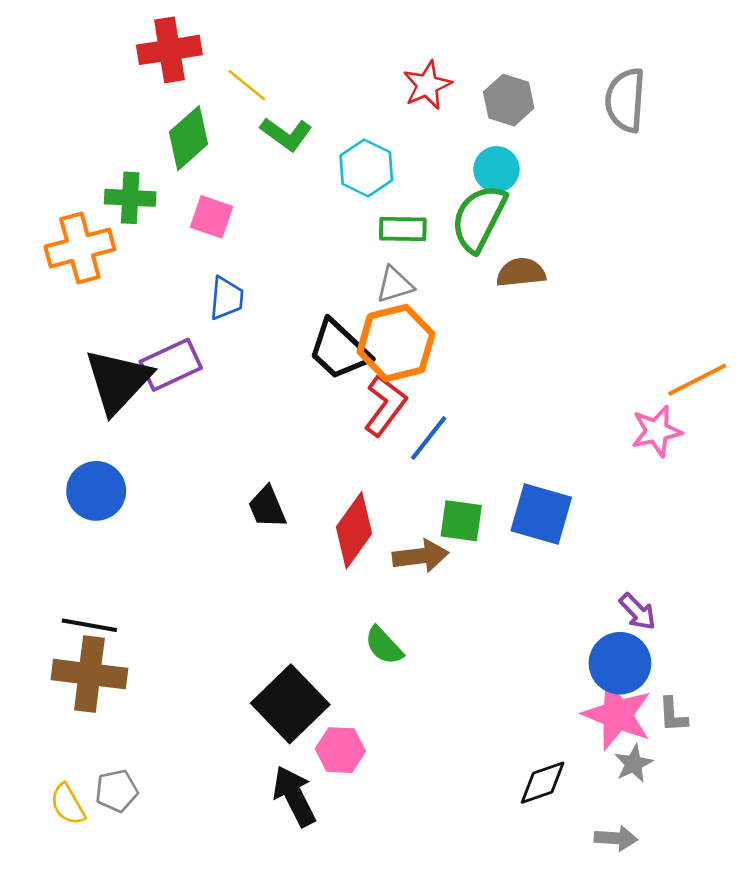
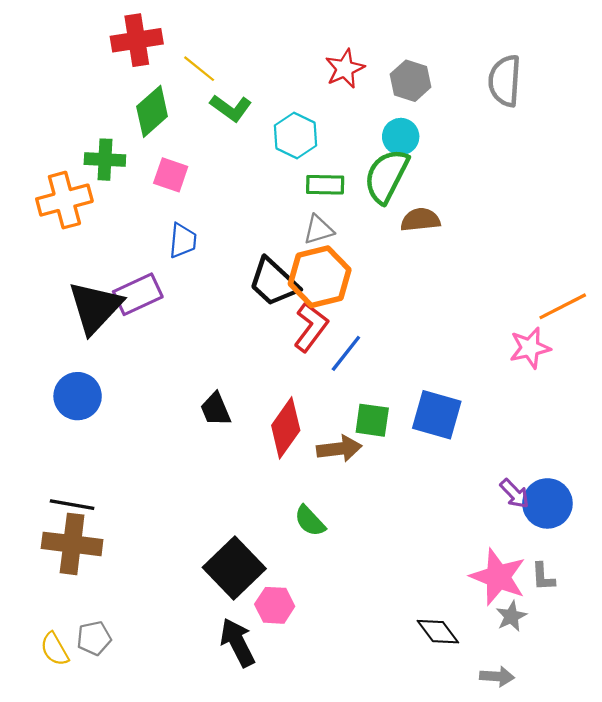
blue circle: (620, 663) -> (547, 503), moved
black diamond: (543, 783) -> (438, 632), turned 72

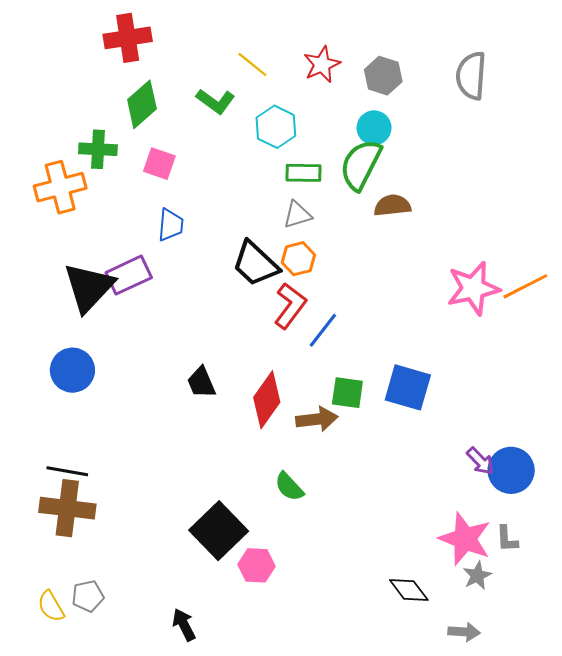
yellow line: (199, 69) -> (252, 64), moved
orange hexagon: (320, 277) -> (298, 259), size x0.6
pink star: (530, 348) -> (473, 288), moved, size x1.4
black arrow: (237, 643) -> (184, 625), moved, size x0.7

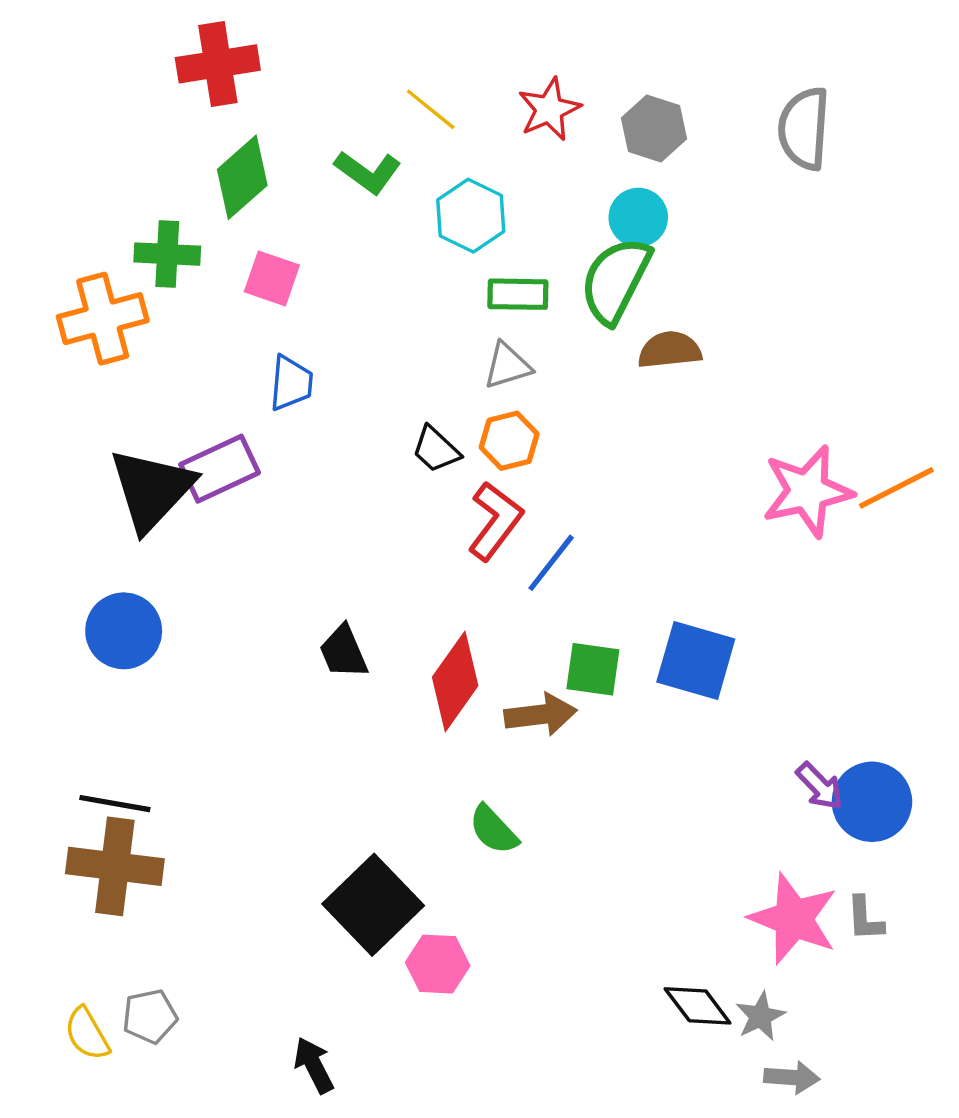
black trapezoid: (255, 264) -> (436, 449), size x0.6
gray star: (477, 576) -> (760, 1016), moved

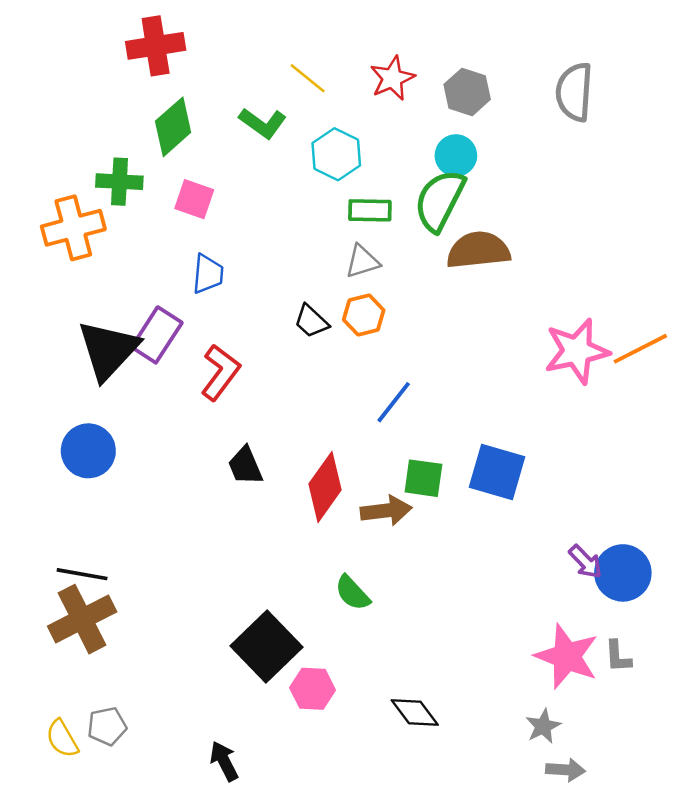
brown semicircle: (670, 350) -> (478, 250), size x1.4
purple rectangle: (220, 469) -> (157, 335), turned -32
red L-shape: (495, 521) -> (220, 372), moved
brown cross: (115, 866) -> (82, 619), turned -34
black diamond: (698, 1006) -> (415, 713), moved

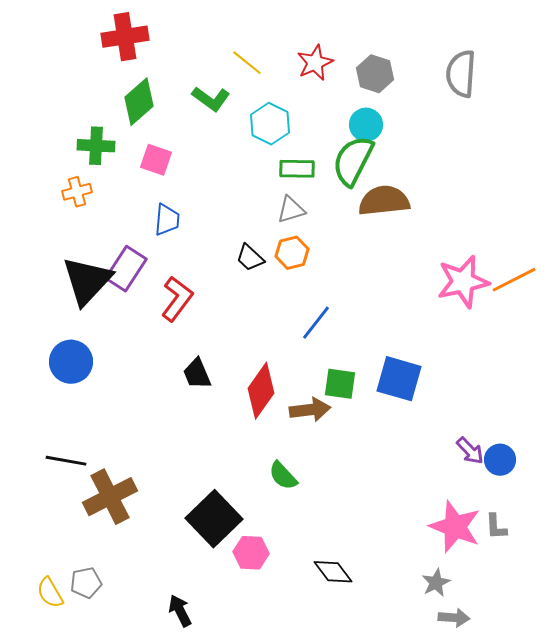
orange cross: (73, 228) -> (77, 192), moved, size x0.6
blue circle: (623, 573) -> (500, 460), size x0.7
brown cross: (82, 619) -> (110, 497), moved

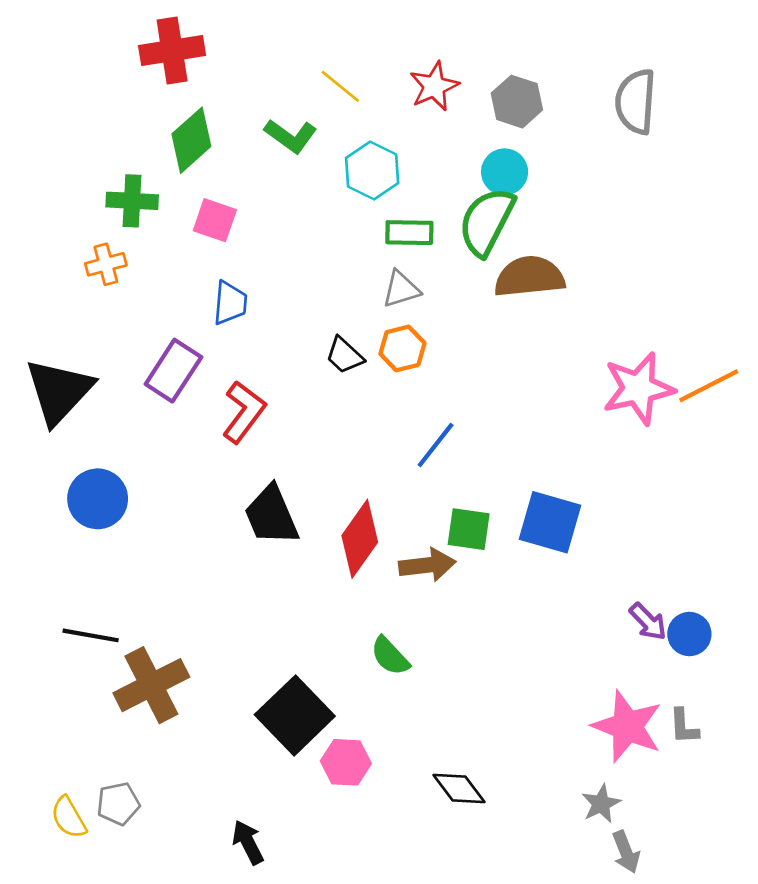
black triangle: (87, 281) -> (59, 391), moved
black trapezoid: (197, 374) -> (271, 515), size x1.4
gray arrow: (454, 618) -> (626, 852), turned 64

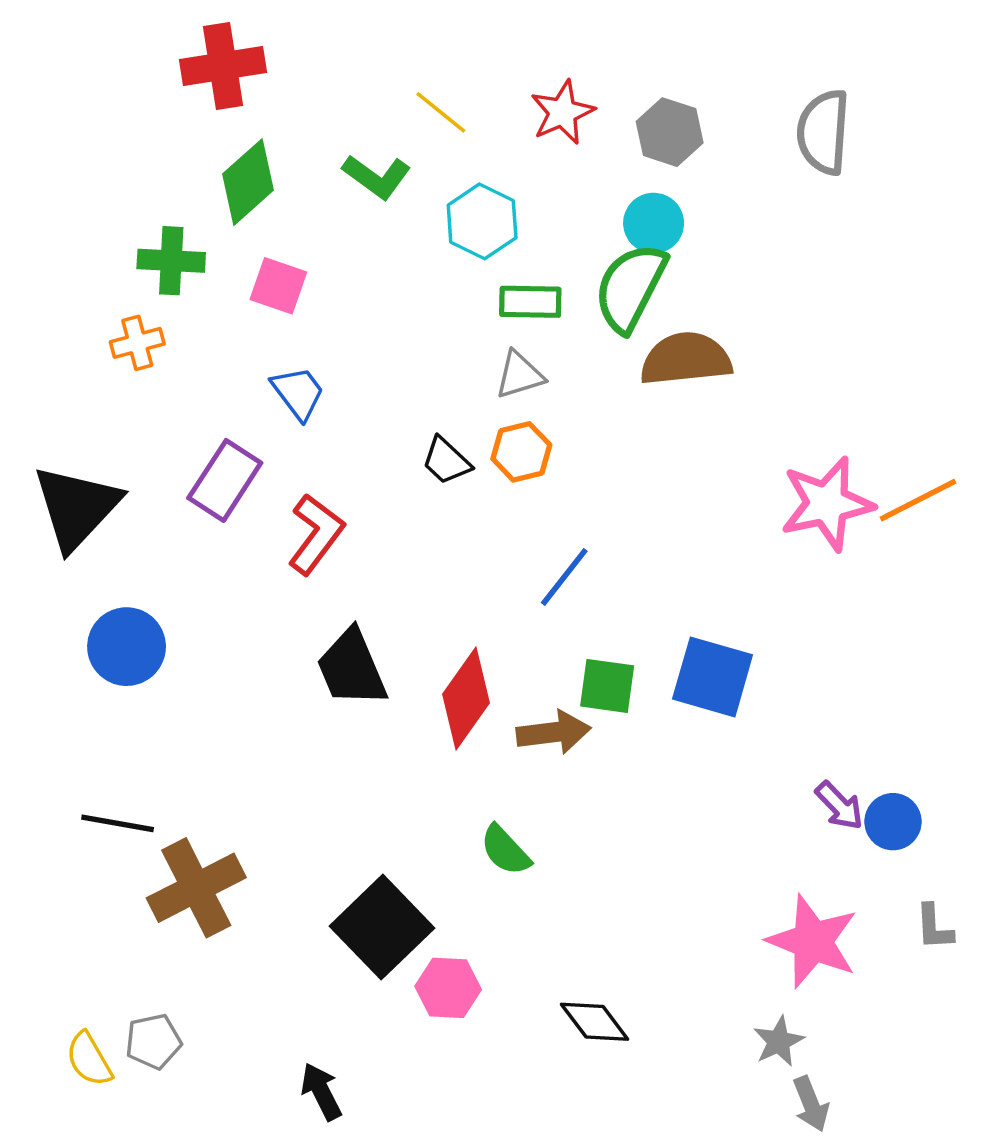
blue trapezoid: (230, 303) -> (298, 393), turned -42
gray L-shape: (684, 726) -> (934, 927), moved

